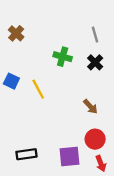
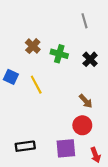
brown cross: (16, 33) -> (33, 46), moved
gray line: (95, 35) -> (85, 21), moved
red circle: (95, 139) -> (82, 125), moved

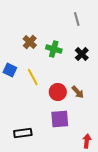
red circle: (82, 125) -> (58, 92), moved
purple square: (66, 148) -> (60, 119), moved
red arrow: (96, 155) -> (87, 141), turned -152

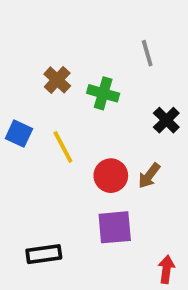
gray line: (77, 19) -> (147, 53), moved
black cross: (82, 54) -> (166, 120), moved
brown arrow: (78, 92) -> (149, 176), turned 80

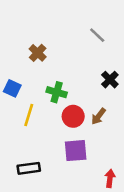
gray line: (147, 53) -> (97, 35), turned -30
green cross: (103, 93) -> (57, 92), moved
yellow line: (63, 147) -> (29, 115), moved, turned 45

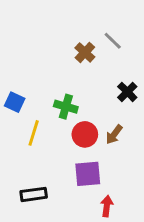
brown cross: (38, 53) -> (85, 52), moved
red arrow: (110, 178) -> (107, 206), moved

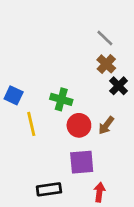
brown cross: (85, 52) -> (106, 64), moved
yellow line: (34, 133) -> (31, 124), turned -30
black rectangle: (34, 194) -> (49, 189), moved

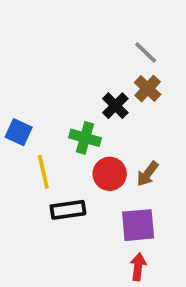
black cross: (119, 86) -> (115, 106), moved
purple square: (82, 162) -> (138, 225), moved
black rectangle: (49, 189) -> (68, 210), moved

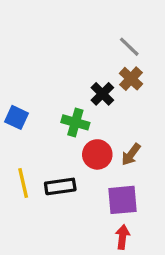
yellow line: (43, 172) -> (23, 183), moved

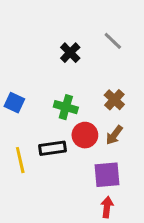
brown cross: (131, 79) -> (114, 100), moved
black cross: (102, 94) -> (70, 53), moved
black rectangle: (60, 186) -> (53, 148), moved

